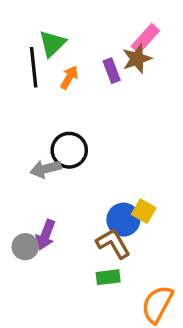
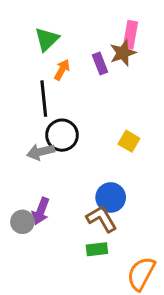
pink rectangle: (145, 38) -> (130, 35), turned -32
black line: (34, 67) -> (44, 99), moved
yellow square: (144, 211) -> (129, 141), moved

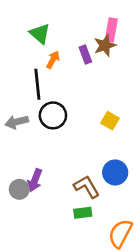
green triangle: (47, 39) -> (40, 34), turned -35
gray arrow: (41, 152) -> (17, 122), moved
blue circle: (111, 197) -> (115, 172), moved

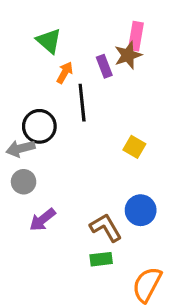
black line: (37, 84) -> (82, 103), moved
black circle: (53, 115) -> (39, 126), moved
purple arrow: (35, 180) -> (43, 220), turned 30
gray circle: (19, 189) -> (24, 182), moved

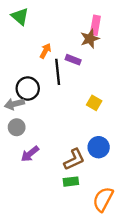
green triangle: (49, 41) -> (20, 16), moved
purple rectangle: (104, 66) -> (73, 60), moved, turned -48
brown L-shape: (106, 228) -> (74, 159), turned 95

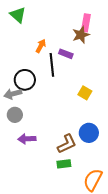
purple arrow: (30, 154) -> (27, 139), turned 36

